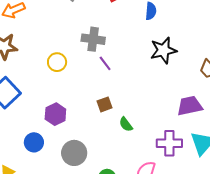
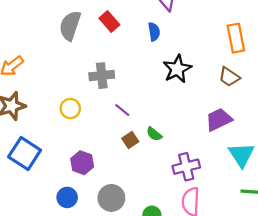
purple line: (105, 63) -> (122, 110), moved
green semicircle: (126, 124) -> (154, 134), moved
purple cross: (169, 143) -> (186, 167), moved

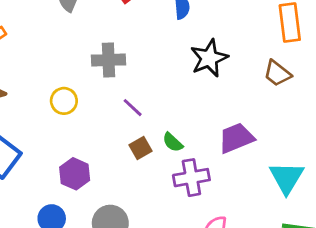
purple trapezoid: (219, 120) -> (236, 138), moved
purple cross: (186, 167) -> (191, 178), moved

